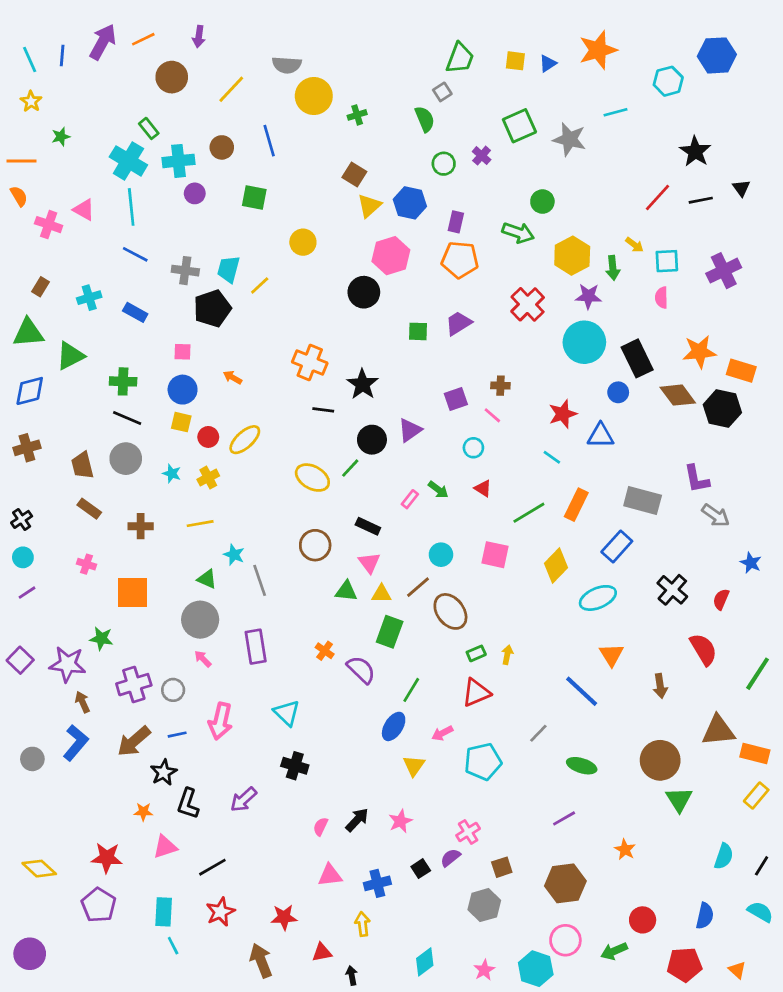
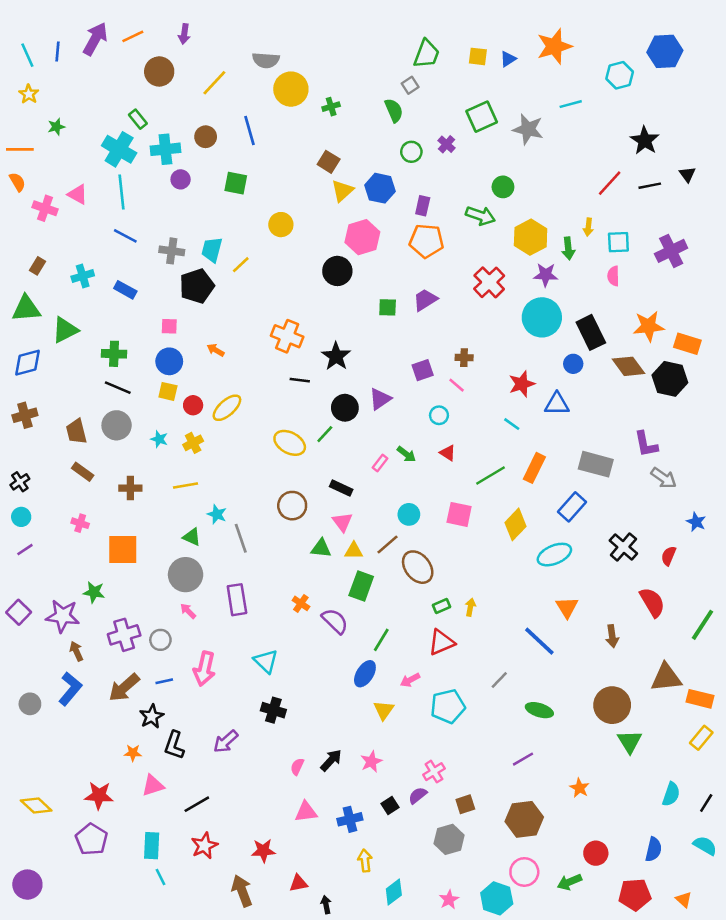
yellow arrow: (634, 245) -> (588, 227), turned 60
yellow arrow: (362, 924) -> (365, 861), moved

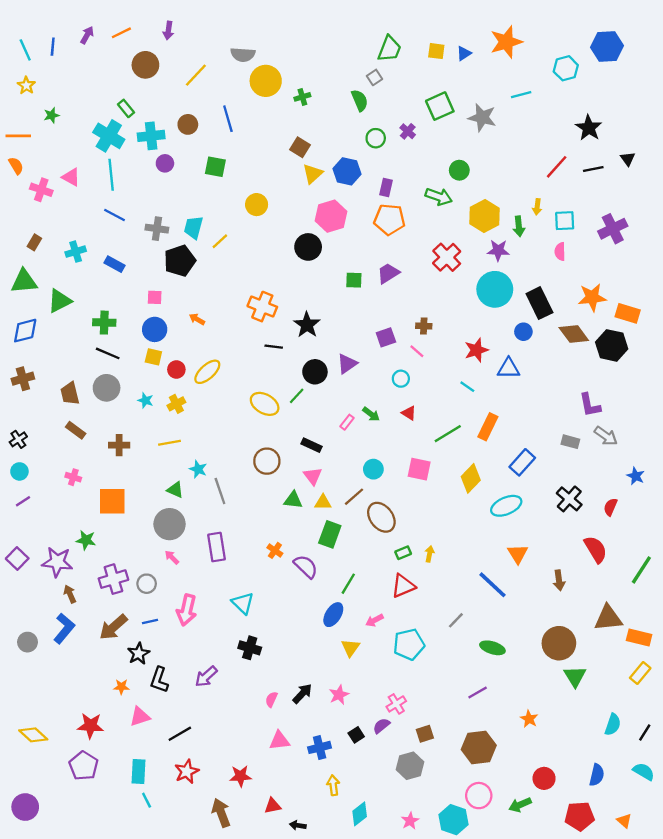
purple arrow: (95, 39) -> (87, 35), size x0.6
gray rectangle: (596, 464) -> (570, 442), moved, size x0.6
black arrow: (326, 905) -> (298, 825), turned -70

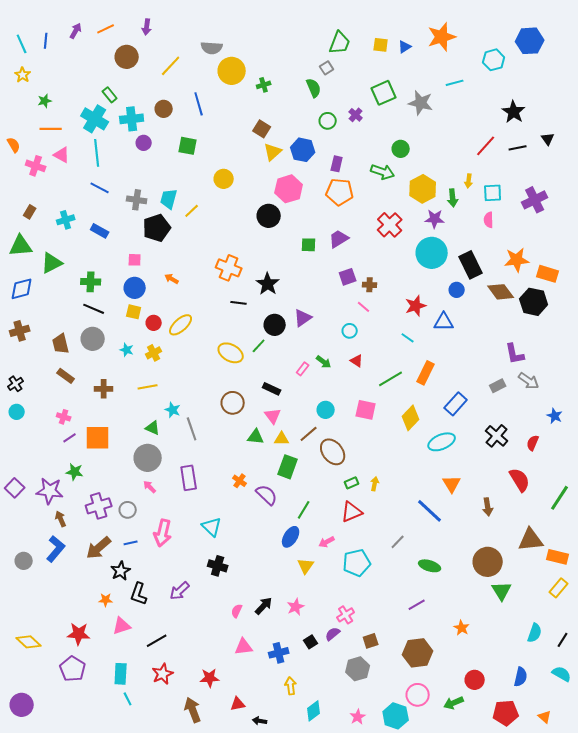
orange line: (18, 136) -> (51, 129), moved
purple square: (386, 337) -> (348, 277), moved
gray rectangle: (570, 442) -> (498, 386), turned -42
purple line: (23, 501) -> (70, 438), moved

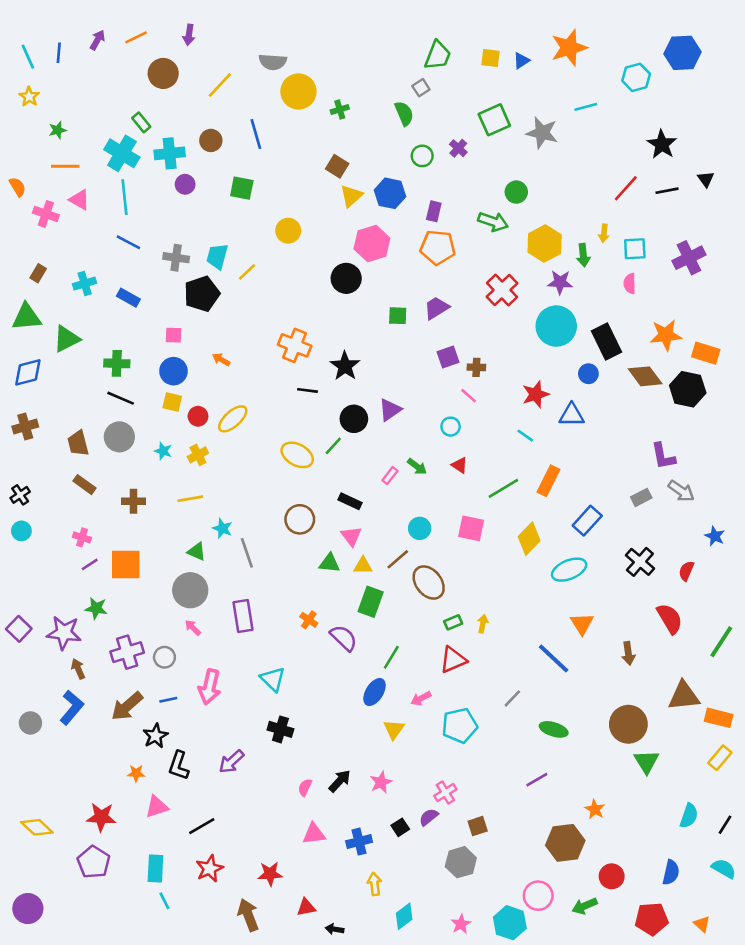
brown hexagon: (418, 653) -> (565, 843), moved

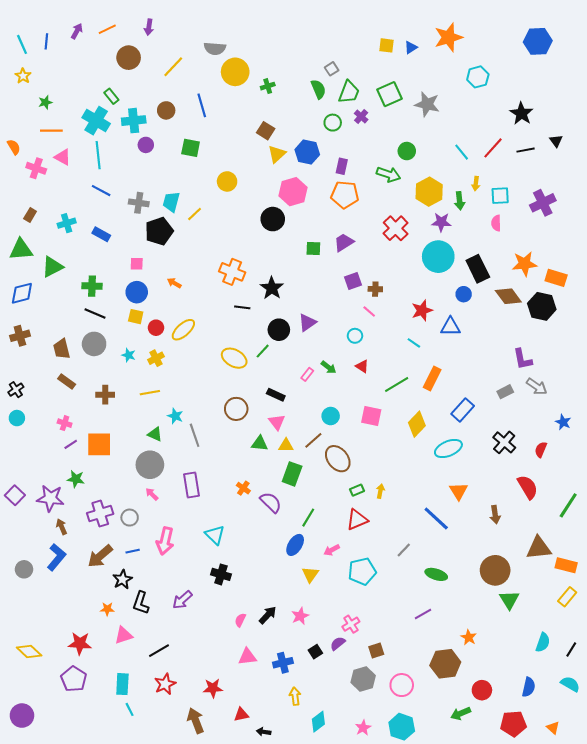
green trapezoid: (438, 55) -> (349, 92), moved
cyan hexagon: (636, 77) -> (478, 77), moved
cyan line: (586, 107) -> (462, 152), moved, turned 66
pink circle: (538, 896) -> (402, 685), moved

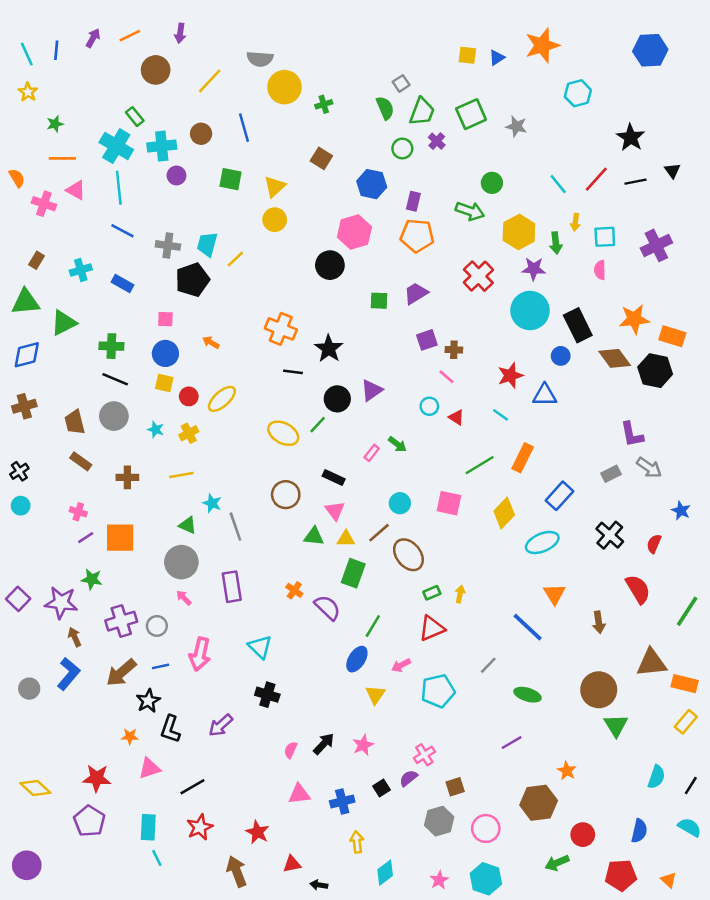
gray star: (427, 104) -> (516, 126), size x0.7
yellow triangle: (277, 154) -> (275, 187), moved
red triangle: (362, 366) -> (456, 417), moved
red star: (213, 688) -> (257, 832), turned 30

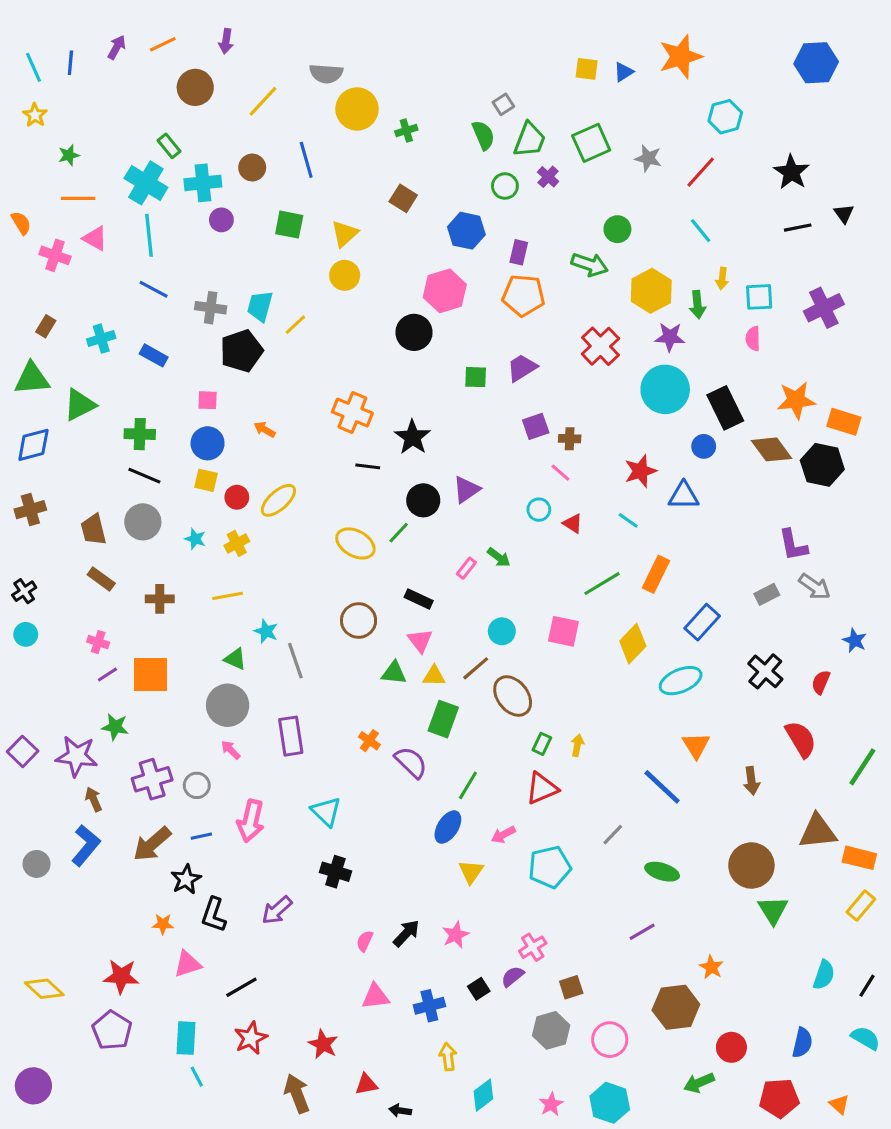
red line: (596, 179) -> (701, 172), moved
green rectangle: (432, 593) -> (542, 744), turned -42

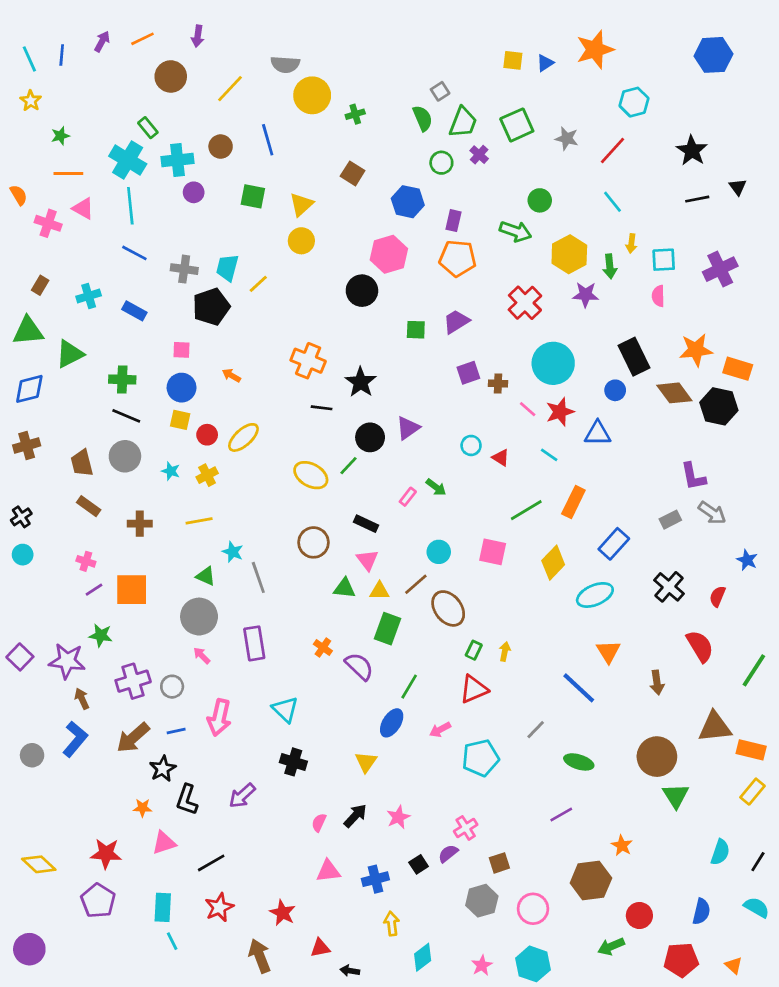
cyan circle: (665, 389) -> (553, 363), moved
pink line: (560, 473) -> (528, 409), moved
yellow triangle: (471, 872) -> (366, 762), moved

